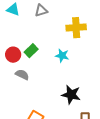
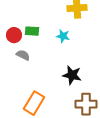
green rectangle: (31, 51) -> (32, 31), turned 48

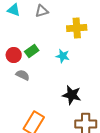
green rectangle: (32, 31) -> (32, 51), turned -40

